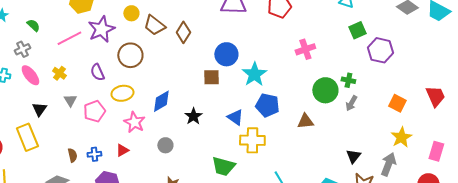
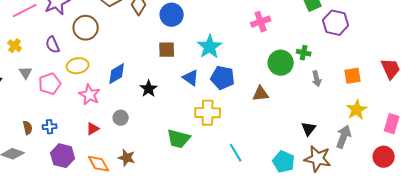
blue circle: (226, 54) -> (172, 15), moved
gray arrow: (351, 103) -> (317, 79), moved, turned -42
orange square: (397, 103) -> (353, 76), turned -36
blue triangle: (235, 117) -> (191, 78), moved
red triangle: (122, 150) -> (93, 129), moved

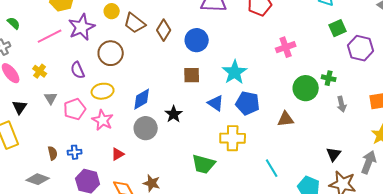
pink star: (90, 95) -> (103, 120), moved
gray circle: (121, 118) -> (146, 128), moved, size x1.5
cyan line: (236, 153) -> (272, 168), moved

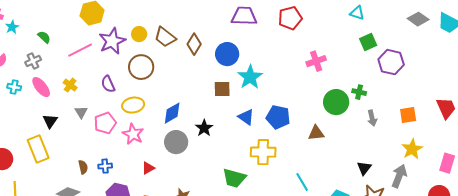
yellow circle: (112, 11) -> (139, 34), moved
cyan star: (235, 72) -> (250, 77), moved

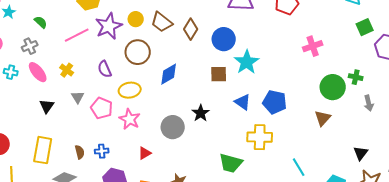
blue diamond: (172, 113) -> (169, 74), moved
pink pentagon: (105, 123) -> (102, 108), turned -30
brown triangle: (316, 133) -> (323, 118), moved, turned -42
yellow rectangle: (38, 149) -> (43, 150), moved, turned 32

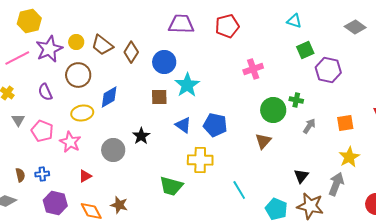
yellow ellipse: (130, 90) -> (82, 113), moved
gray arrow: (369, 103) -> (309, 126), turned -133

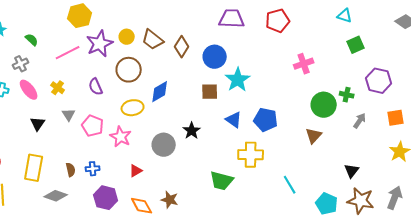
purple hexagon: (328, 70) -> (379, 81), moved
gray arrow: (336, 184) -> (395, 198), moved

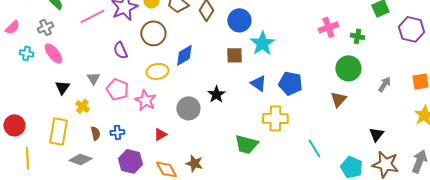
purple hexagon: (379, 81) -> (411, 29), moved
yellow cross: (58, 88) -> (82, 106), moved
green cross: (347, 95) -> (357, 36), moved

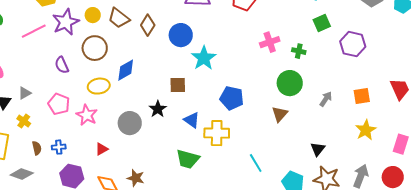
brown square: (234, 55) -> (178, 85), moved
gray triangle: (93, 78) -> (25, 93), moved, turned 32
blue triangle: (258, 83) -> (192, 120), moved

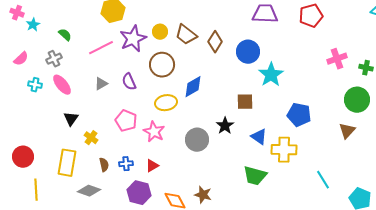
gray triangle: (25, 93) -> (101, 84), moved
red triangle: (102, 149) -> (152, 166), moved

